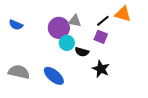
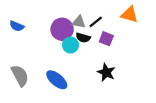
black line: (103, 21) -> (96, 22), moved
black semicircle: (82, 52) -> (83, 38), moved
gray semicircle: (19, 72) -> (20, 76), turned 50

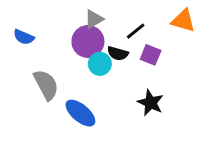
gray triangle: (79, 22) -> (94, 19), moved, turned -40
gray semicircle: (20, 76) -> (46, 85), moved

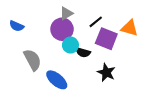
orange triangle: (183, 21) -> (130, 28), moved
black semicircle: (118, 53) -> (83, 52), moved
purple square: (151, 55) -> (106, 39), size x1.5

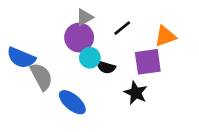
blue semicircle: (17, 26) -> (21, 58), moved, size x1.5
orange triangle: (130, 28) -> (165, 36), turned -36
purple square: (106, 39) -> (148, 62), moved, turned -30

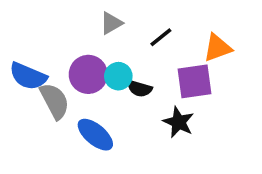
purple circle: (79, 38) -> (88, 74), moved

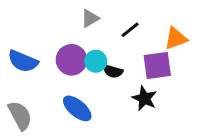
gray semicircle: (55, 101) -> (20, 116), moved

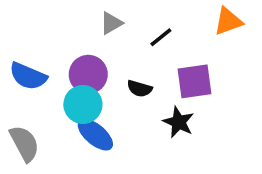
orange triangle: (176, 38) -> (228, 21), moved
cyan circle: (96, 61) -> (83, 104), moved, size x1.4

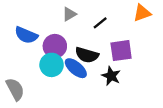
blue semicircle: (28, 76) -> (26, 35), moved
black semicircle: (140, 89) -> (87, 55), size x1.5
blue ellipse: (95, 135) -> (76, 68), moved

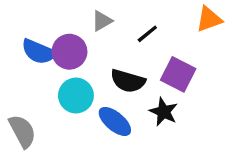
purple circle: (55, 46) -> (69, 52), moved
purple square: (121, 51) -> (178, 74), turned 35
blue ellipse: (76, 68) -> (115, 121), moved

